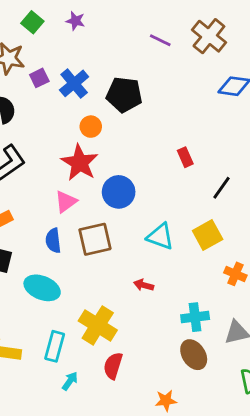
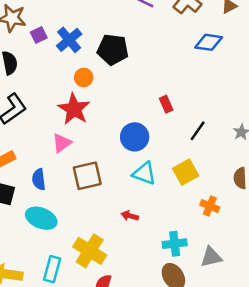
blue circle: (119, 192) -> (135, 137), moved
blue semicircle: (53, 241) -> (39, 179), moved

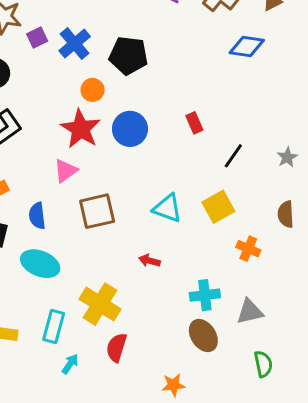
blue circle: (135, 137) -> (130, 129), moved

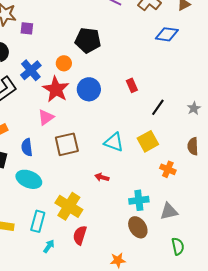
purple square: (37, 38) -> (27, 28), turned 32
blue cross: (75, 44) -> (31, 70), moved

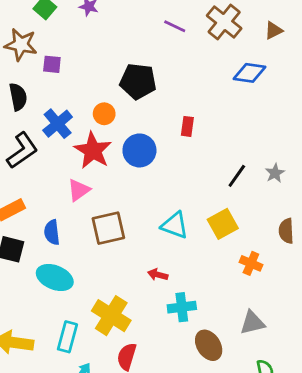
red rectangle: (132, 85) -> (187, 126), moved, turned 32
gray star: (194, 108) -> (275, 173), moved
cyan cross: (139, 200) -> (182, 307), moved

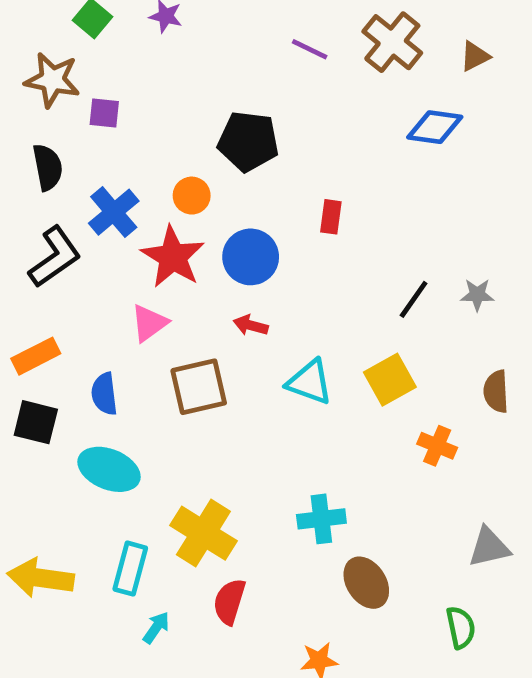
gray star: (275, 173) -> (477, 295), turned 30
red arrow: (158, 275) -> (251, 325), moved
gray triangle: (252, 323) -> (489, 547), moved

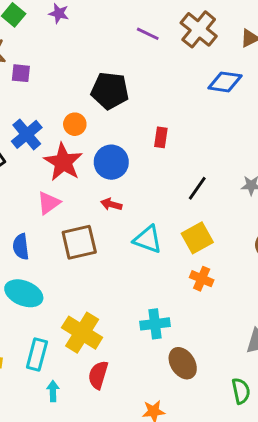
black line: (414, 299) -> (197, 188), moved
orange cross: (437, 446) -> (202, 279), moved
cyan arrow: (156, 628) -> (53, 391), turned -36

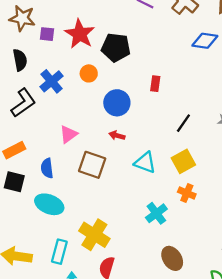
red star: (63, 162) -> (80, 34), moved
brown square: (79, 242) -> (92, 165), turned 32
cyan cross: (155, 324) -> (156, 213), moved, turned -30

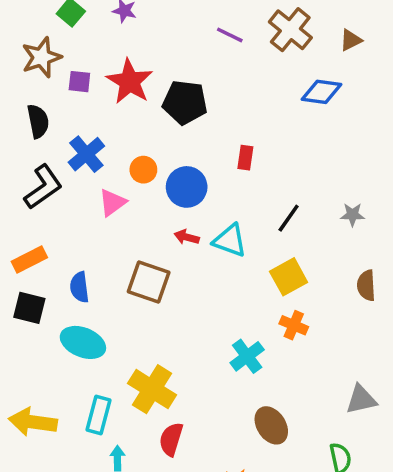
brown star: (22, 18) -> (41, 57), turned -30
orange circle: (89, 73) -> (143, 170), moved
pink triangle: (68, 134) -> (112, 202), moved
cyan triangle: (145, 163) -> (230, 241), moved

